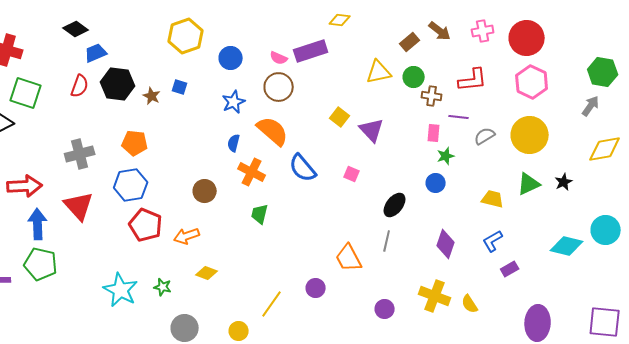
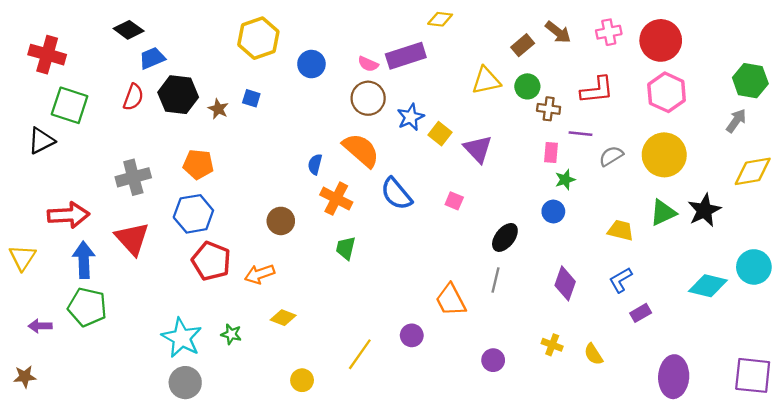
blue star: (234, 102) -> (411, 117), moved
black star: (564, 182) -> (704, 210), size x1.6
yellow cross: (435, 296) -> (552, 345), size x0.6
gray circle: (185, 328) -> (185, 383), moved
yellow circle: (239, 331) -> (302, 380), moved

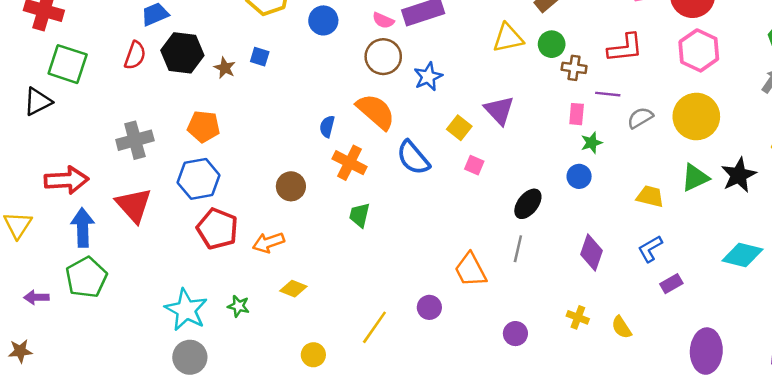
yellow square: (440, 134) -> (459, 128), moved
green pentagon: (87, 307) -> (86, 277), turned 30

